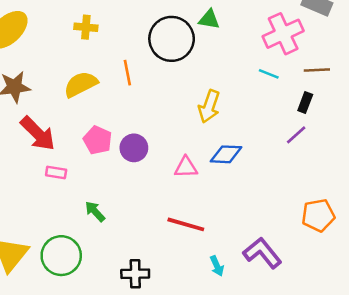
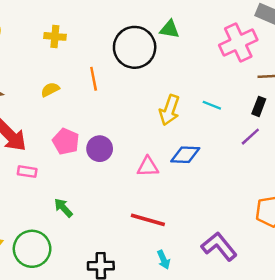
cyan line: (269, 74) -> (212, 105), moved
yellow semicircle: (81, 84) -> (50, 90), size x0.6
cyan arrow: (217, 266) -> (164, 260), moved

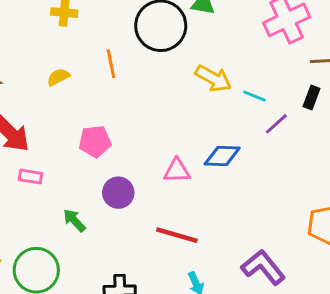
yellow arrow: (170, 110) -> (213, 78), moved, turned -80
purple line: (250, 137) -> (276, 124), moved
pink pentagon: (66, 141) -> (95, 141), moved, turned -30
purple circle: (100, 149) -> (118, 193), moved

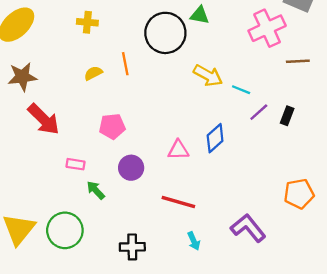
yellow semicircle: (58, 77) -> (93, 73), moved
black rectangle: (311, 97) -> (287, 116), moved
blue diamond: (222, 156) -> (215, 138), turned -44
pink rectangle: (30, 177) -> (76, 164), moved

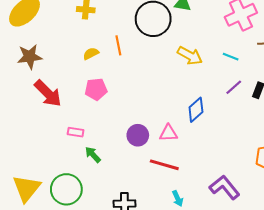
cyan line: (241, 90) -> (231, 57), moved
pink pentagon: (112, 126) -> (96, 89), moved
pink triangle: (178, 150) -> (168, 133), moved
purple circle: (131, 168) -> (138, 135), moved

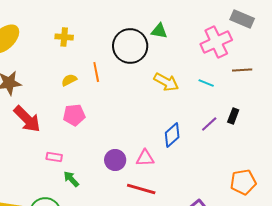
purple line: (234, 87) -> (209, 124), moved

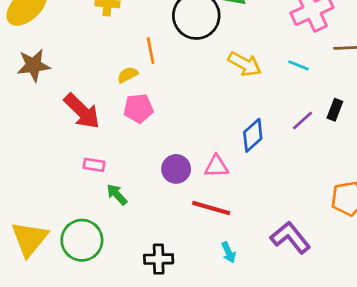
yellow semicircle: (69, 80) -> (128, 75), moved
pink pentagon: (74, 115) -> (138, 108), moved
red arrow: (27, 119) -> (82, 111), moved

